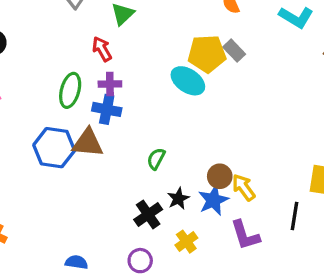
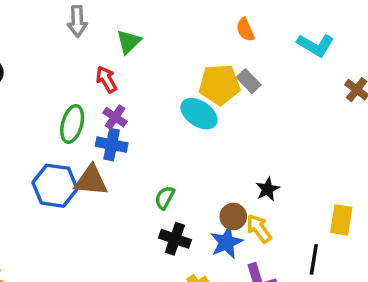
purple cross: (110, 84) -> (115, 117), turned 35
black star: (178, 199) -> (268, 189), moved
black cross: (148, 214) -> (175, 239), moved, turned -36

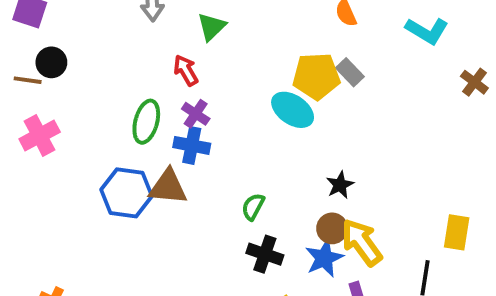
black star: (268, 189) -> (340, 185), moved
yellow arrow: (259, 229) -> (362, 242), size x1.4

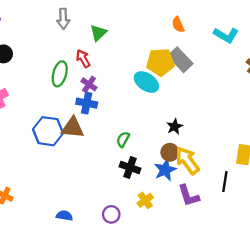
gray rectangle: (350, 72) -> (180, 60), size x1.5
green ellipse: (146, 122) -> (60, 74), moved

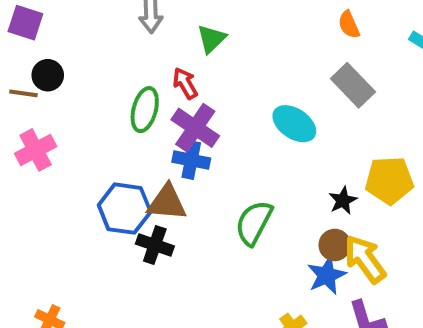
yellow pentagon: (160, 62) -> (389, 180), moved
purple cross: (89, 84) -> (195, 128), size x1.6
green semicircle: (123, 139) -> (254, 223), size x1.6
black cross: (130, 168) -> (155, 245), moved

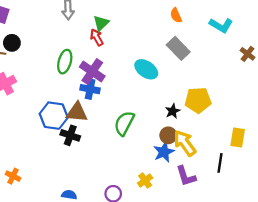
red arrow: (185, 83) -> (97, 37), moved

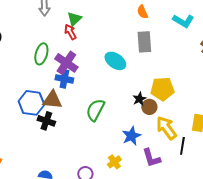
gray rectangle: (178, 48) -> (144, 42), turned 40
brown circle: (168, 135) -> (149, 107), moved
yellow arrow: (185, 143) -> (166, 128), moved

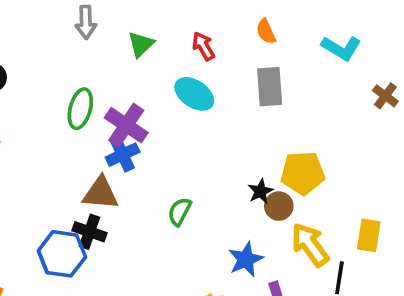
red arrow: (70, 32) -> (203, 46), moved
cyan ellipse: (115, 61) -> (194, 94), moved
blue cross: (64, 79) -> (123, 155), turned -36
blue hexagon: (31, 103) -> (62, 254), moved
green semicircle: (95, 110) -> (180, 212), size x0.7

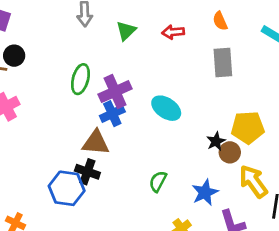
red arrow: (203, 46) -> (173, 32), turned -65
cyan ellipse: (194, 94) -> (166, 108), moved
purple cross: (126, 125) -> (115, 92), turned 32
green semicircle: (180, 212) -> (158, 181), moved

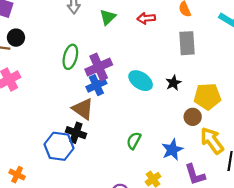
black star: (216, 141) -> (173, 83), moved
brown triangle: (96, 143) -> (83, 109), turned 30

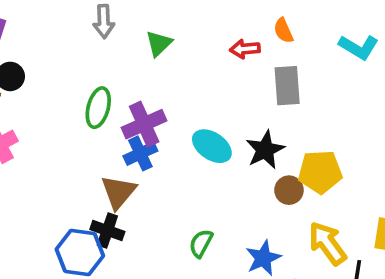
red arrow: (146, 18) -> (245, 49), moved
black star: (173, 83) -> (265, 150), size x1.5
brown triangle: (83, 109) -> (118, 192), turned 35
brown circle: (193, 117) -> (289, 190), moved

